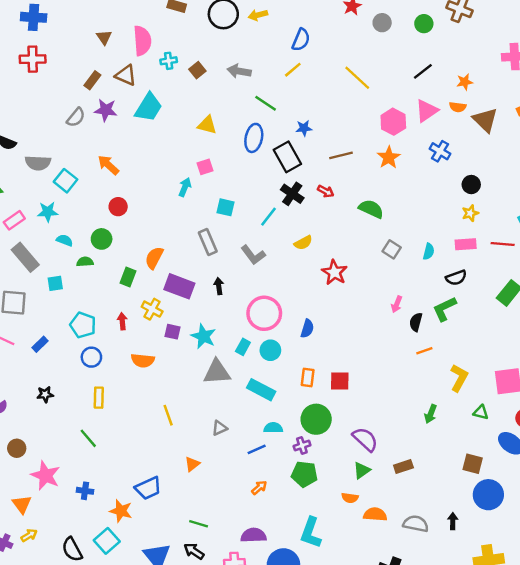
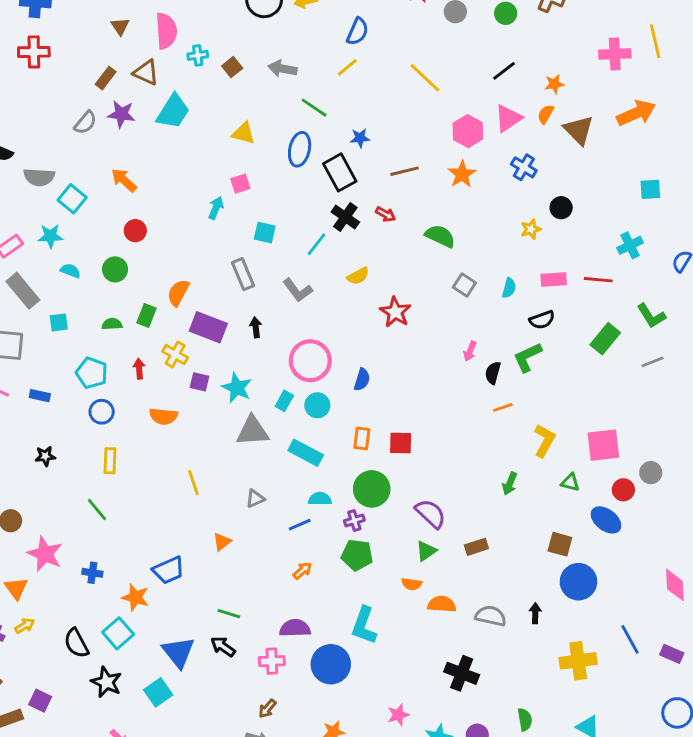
orange semicircle: (458, 107) -> (546, 114), turned 112
yellow star: (470, 213) -> (531, 229), moved
green semicircle: (85, 262) -> (112, 324), moved
blue rectangle: (40, 344) -> (40, 396), turned 56

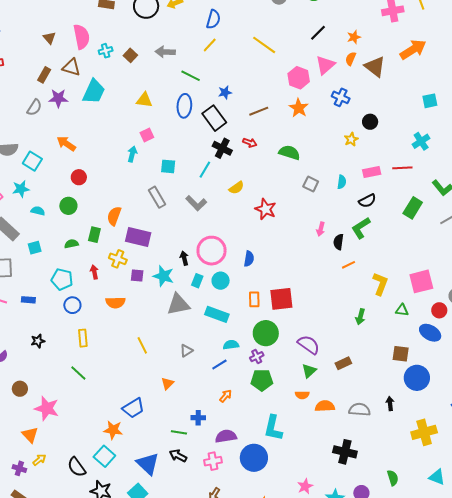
black arrow: (256, 327) -> (184, 258), moved
red square: (401, 443) -> (281, 299), size x1.4
blue cross: (92, 573) -> (198, 418), moved

